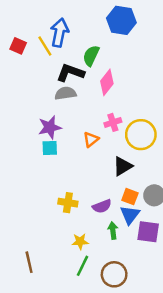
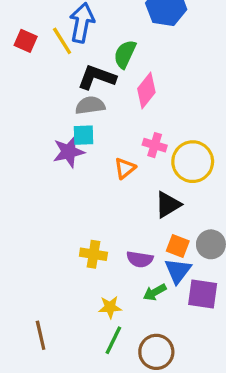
pink cross: (113, 122) -> (155, 145), turned 35
cyan square: (50, 148) -> (84, 135), moved
purple semicircle: (102, 206) -> (140, 259), turned 30
green arrow: (113, 231) -> (155, 292), turned -112

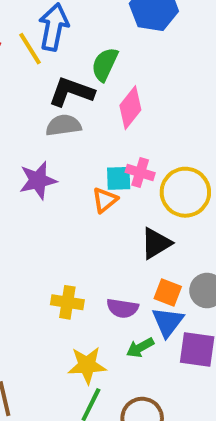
cyan square: (84, 135) -> (119, 178), moved
yellow star: (110, 307) -> (87, 365), size x1.4

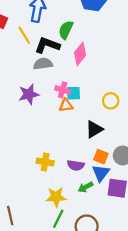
yellow line: (30, 49) -> (24, 35), moved
pink cross: (140, 173) -> (63, 90), moved
yellow circle: (185, 192) -> (111, 101), size x0.6
orange triangle: (105, 200) -> (66, 105), turned 32

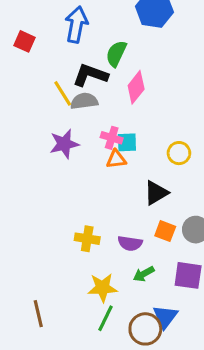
yellow line: (24, 35) -> (63, 93), moved
blue triangle: (101, 173) -> (165, 317), moved

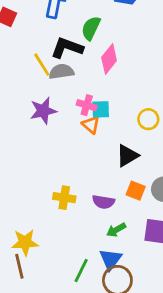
orange triangle: (116, 159) -> (91, 125), turned 48
yellow star: (102, 288) -> (25, 242), moved
blue triangle: (165, 317) -> (110, 259), moved

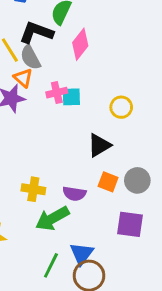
gray semicircle: (61, 72) -> (30, 57), turned -110
pink cross: (87, 105) -> (57, 93), turned -30
orange triangle: (91, 125) -> (23, 78), moved
green arrow: (116, 230) -> (52, 219), moved, size x1.6

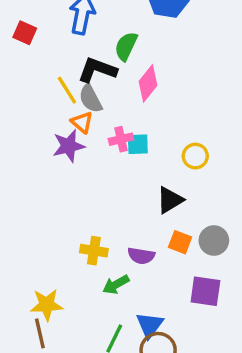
green arrow: (52, 219) -> (116, 284), size x0.7

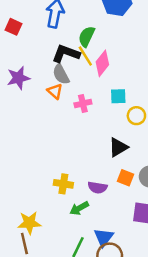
yellow line: (67, 90) -> (85, 56), moved
cyan square: (138, 144) -> (118, 96), moved
purple star: (69, 146) -> (18, 78), moved

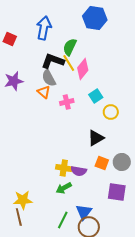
cyan square: (118, 96) -> (96, 96), turned -32
yellow cross: (63, 184) -> (64, 168), moved

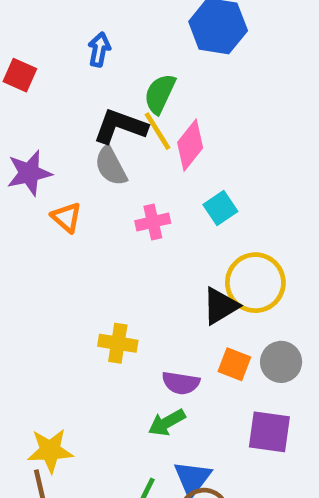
blue arrow: (44, 28) -> (99, 49), size x0.6
orange triangle: (44, 92) -> (67, 217), moved
yellow circle: (111, 112) -> (255, 283), moved, size x1.6
yellow cross: (64, 168) -> (118, 343), moved
green arrow: (64, 188) -> (167, 423), moved

